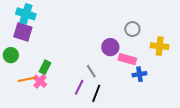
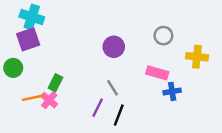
purple square: (23, 32) -> (28, 39), turned -36
purple circle: (110, 47) -> (114, 47), moved

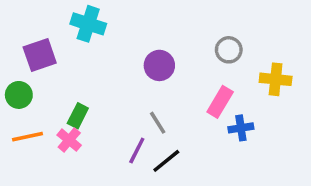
cyan cross: (32, 17) -> (88, 24), moved
pink rectangle: (157, 73) -> (220, 102), turned -75
orange line: (33, 98) -> (28, 137), moved
black line: (119, 115) -> (166, 161), turned 30

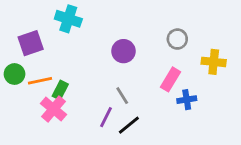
orange line: (28, 137) -> (40, 81), moved
pink cross: (69, 140) -> (54, 109), size x1.4

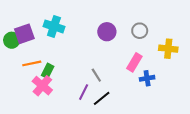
cyan cross: (68, 19) -> (54, 26), moved
purple circle: (123, 51) -> (107, 32), moved
green circle: (14, 74) -> (12, 40), moved

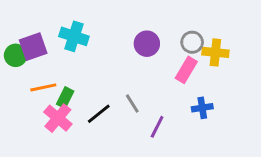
yellow cross: (168, 49) -> (215, 52), moved
pink rectangle: (134, 62) -> (186, 70), moved
purple line: (84, 92) -> (157, 127), moved
black line: (102, 98) -> (99, 114), moved

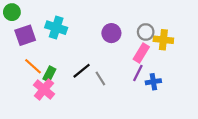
green circle: (16, 55) -> (12, 12), moved
orange line: (43, 87) -> (33, 66), turned 54
black line: (99, 114) -> (82, 71), moved
purple line: (157, 127) -> (138, 73), moved

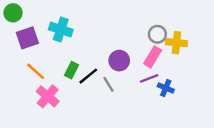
purple circle: (111, 33) -> (119, 61), moved
purple line: (138, 73) -> (149, 78), turned 42
green rectangle: (49, 74) -> (71, 70), moved
blue cross: (153, 82) -> (166, 88), turned 32

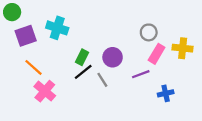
yellow cross: (176, 43) -> (183, 48), moved
pink rectangle: (153, 57) -> (157, 54), moved
green rectangle: (71, 70) -> (82, 57), moved
blue cross: (166, 88) -> (166, 93), moved, turned -35

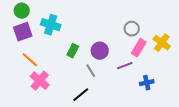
green circle: (12, 12) -> (22, 11), moved
yellow cross: (183, 48) -> (162, 43), turned 30
black line: (83, 72) -> (81, 95), moved

